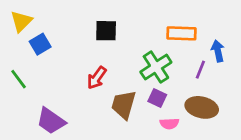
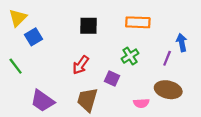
orange rectangle: (181, 33) -> (138, 22), moved
green cross: (156, 67) -> (130, 56), size x0.7
purple square: (157, 98) -> (112, 78), moved
brown trapezoid: (124, 105) -> (87, 100), moved

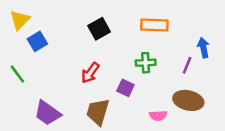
black square: (88, 26) -> (99, 29), turned -30
green cross: (130, 56) -> (146, 63), turned 30

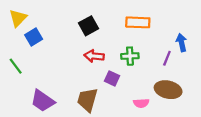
red arrow: (90, 73) -> (94, 56), moved, turned 60

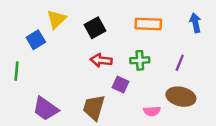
yellow triangle: (18, 18) -> (56, 19), moved
blue arrow: (182, 43) -> (195, 23), moved
green line: (16, 66) -> (16, 71), turned 42

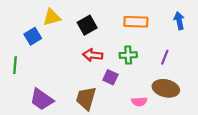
yellow triangle: (56, 19) -> (52, 17), turned 30

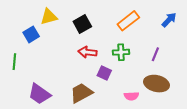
blue arrow: (179, 21) -> (169, 20), turned 56
orange rectangle: (136, 22) -> (128, 21), turned -40
brown trapezoid: (86, 98) -> (81, 93), turned 45

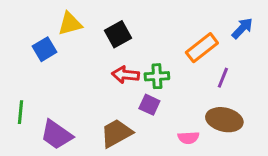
orange rectangle: (128, 21) -> (202, 48), moved
green cross: (121, 52) -> (157, 76), moved
green line: (14, 62) -> (21, 112), moved

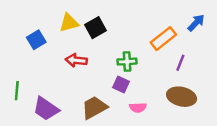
yellow triangle: (70, 24) -> (69, 23), moved
red arrow: (125, 75) -> (76, 60), moved
pink semicircle: (188, 138) -> (138, 108), moved

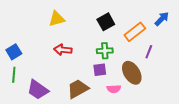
black square: (96, 28) -> (106, 22), moved
blue square: (36, 40) -> (14, 52), moved
purple square: (121, 85) -> (100, 70), turned -32
brown ellipse: (182, 97) -> (132, 73), moved, turned 45

